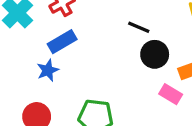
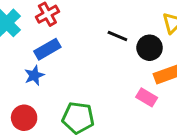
black circle: (155, 54) -> (150, 48), moved

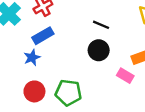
black circle: (150, 48) -> (99, 50), moved
red circle: (24, 118) -> (34, 91), moved

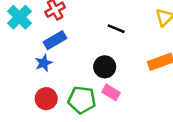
black circle: (99, 50) -> (105, 67), moved
pink rectangle: (125, 76) -> (111, 92), moved

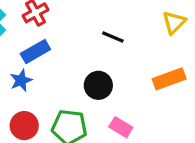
pink rectangle: (111, 92) -> (121, 127), moved

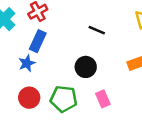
blue rectangle: (35, 51) -> (38, 41), turned -35
pink rectangle: (121, 127) -> (103, 99), turned 35

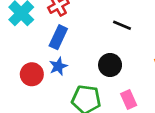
blue star: (27, 63) -> (58, 66), moved
red circle: (29, 98) -> (32, 74), moved

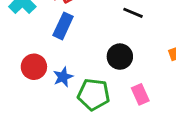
blue star: (58, 66) -> (63, 77), moved

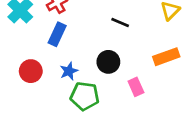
blue star: (63, 77) -> (69, 71), moved
pink rectangle: (140, 94) -> (136, 87), moved

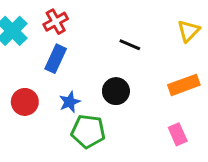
pink rectangle: (136, 87) -> (178, 134), moved

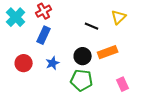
yellow triangle: (189, 31) -> (119, 17), moved
orange rectangle: (184, 85) -> (108, 52), moved
green pentagon: (88, 131) -> (82, 80), moved

